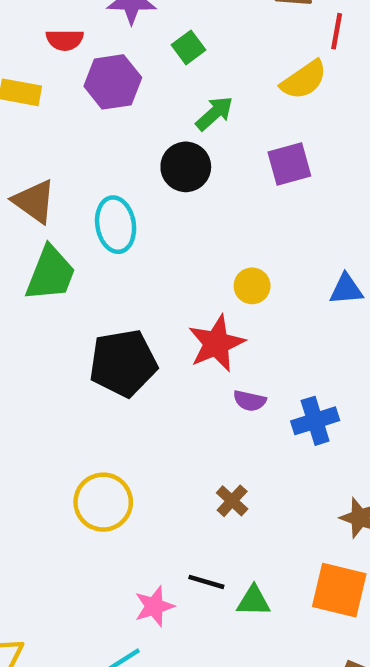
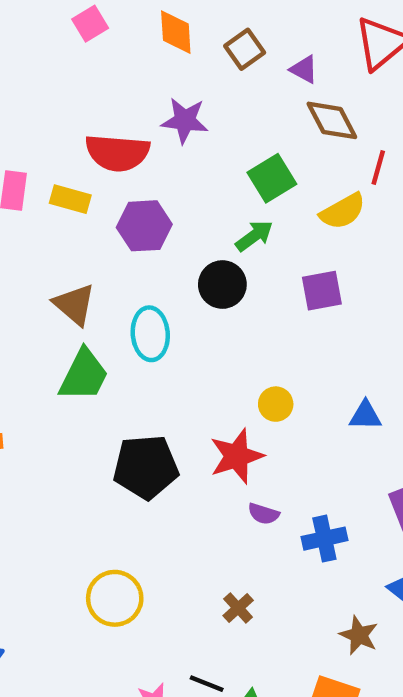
red semicircle: (65, 40) -> (117, 153), size x1.8
green square: (188, 47) -> (272, 178), moved, size x1.5
purple hexagon: (113, 82) -> (144, 226), moved

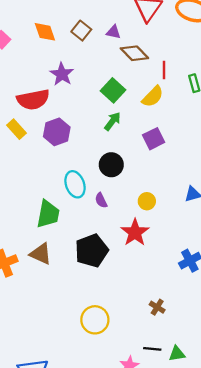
purple star: (185, 120) -> (62, 74), turned -30
yellow rectangle: (70, 199) -> (16, 129), turned 48
black circle: (222, 285) -> (111, 165), moved
brown triangle: (74, 304) -> (41, 254), moved
purple semicircle: (264, 514) -> (101, 200), moved, turned 63

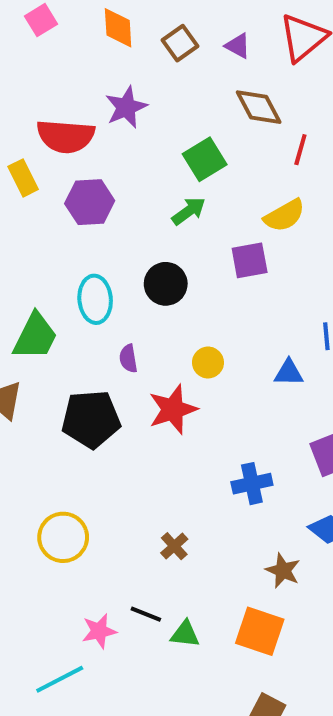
purple triangle: (113, 32) -> (238, 46), moved
yellow semicircle: (153, 97) -> (284, 215), moved
purple semicircle: (101, 200) -> (128, 358), moved

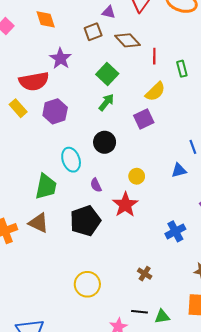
brown square: (180, 43) -> (93, 32), moved, turned 30

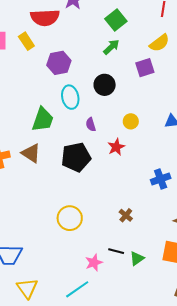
purple hexagon: (55, 111) -> (59, 63), moved
red star: (125, 205) -> (116, 147), size x0.7
green triangle: (162, 317) -> (137, 259), turned -35

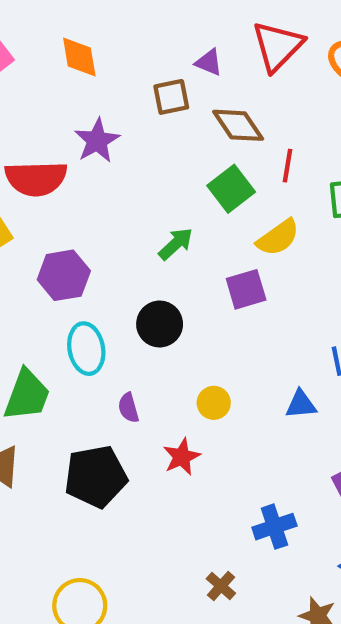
green square: (116, 20) -> (231, 189), moved
brown cross: (126, 215) -> (221, 586), moved

